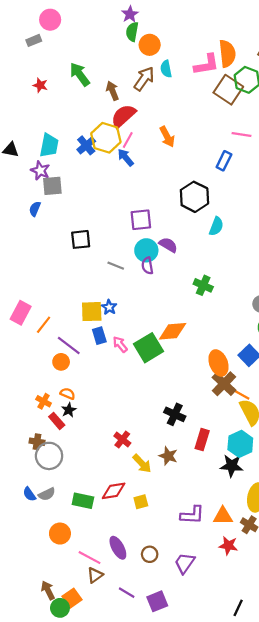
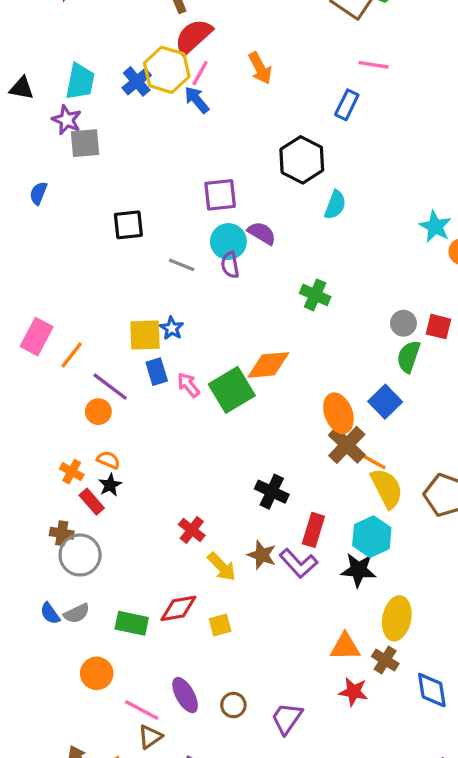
blue semicircle: (35, 209) -> (38, 193), moved
purple L-shape: (192, 515) -> (298, 563), moved, turned 45

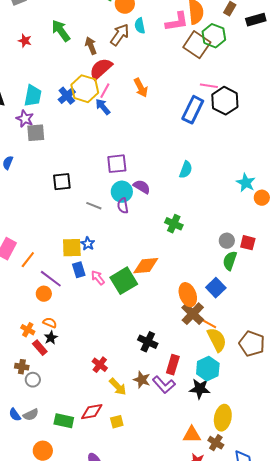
blue rectangle: (347, 105) -> (193, 110), size x1.5
black hexagon: (302, 160) -> (225, 101), moved
gray circle: (80, 555) -> (33, 380), size x0.6

